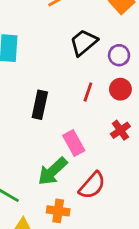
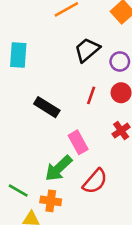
black rectangle: (40, 105) -> (47, 107), turned -70
orange cross: (58, 211) -> (51, 201), moved

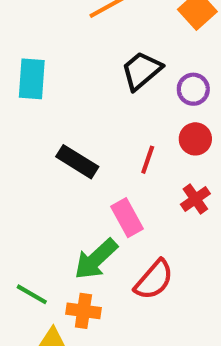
red line: (91, 95) -> (148, 160), moved

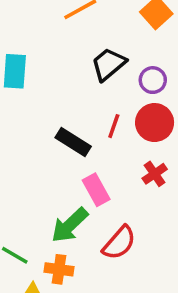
red circle: (195, 139) -> (155, 123), size x1.4
red line: (148, 160) -> (114, 126), moved
black rectangle: (77, 162) -> (73, 142), moved

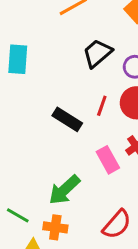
pink rectangle: (96, 190) -> (108, 160), moved
red semicircle: (119, 243) -> (117, 224), moved

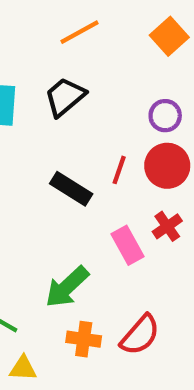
black trapezoid: (97, 53) -> (65, 97), moved
orange cross: (55, 227) -> (84, 339), moved

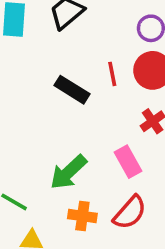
red line: (119, 170) -> (112, 74), turned -30
pink rectangle: (128, 245) -> (128, 162), moved

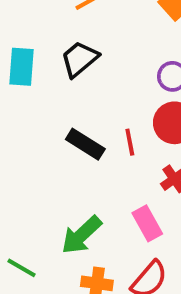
red line: (112, 74) -> (130, 142), moved

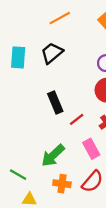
red line: (130, 142) -> (77, 119), moved, turned 63
black rectangle: (85, 144) -> (55, 103), turned 35

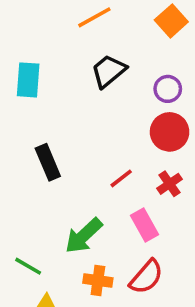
black trapezoid: (52, 53) -> (109, 71), moved
black rectangle: (55, 103) -> (48, 162), moved

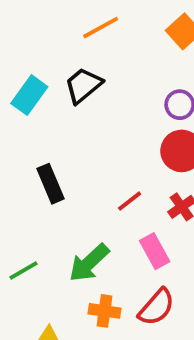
black trapezoid: (109, 71) -> (83, 85), moved
cyan rectangle: (28, 80) -> (29, 95), turned 32
green line: (28, 266) -> (24, 270), moved, turned -60

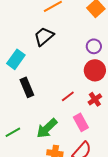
cyan rectangle: (29, 95) -> (16, 59), moved

